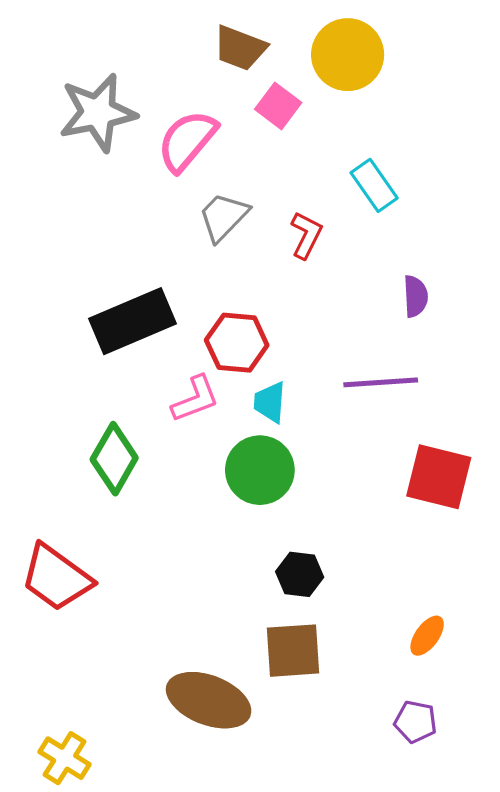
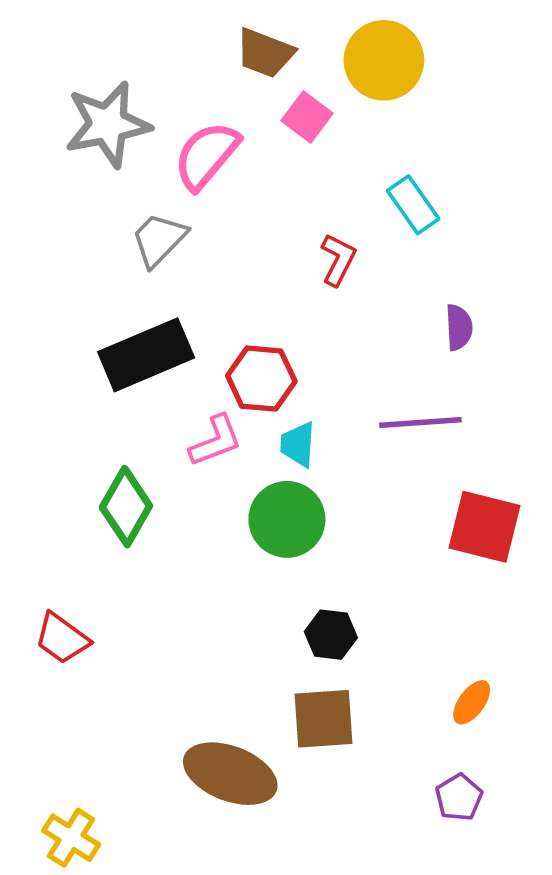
gray trapezoid: (223, 217) -> (159, 240), moved
red trapezoid: (56, 578) -> (62, 638), size x0.7
purple pentagon: (415, 722) -> (459, 797), turned 30

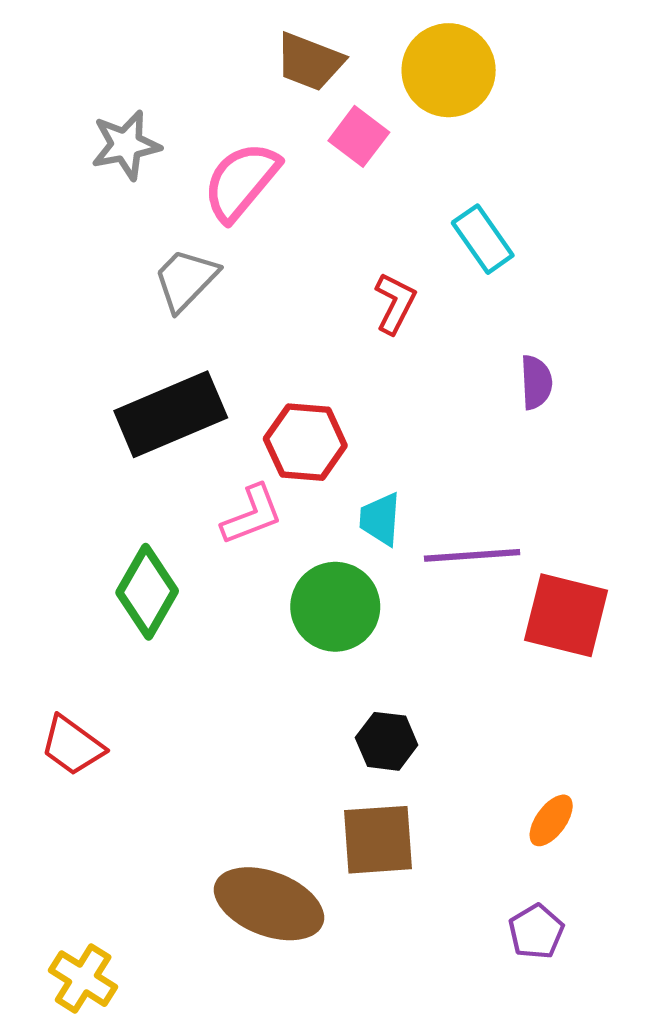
gray star: (108, 124) -> (126, 145), size x0.7
purple line: (420, 422) -> (472, 555), moved
cyan trapezoid: (298, 444) -> (380, 519), moved

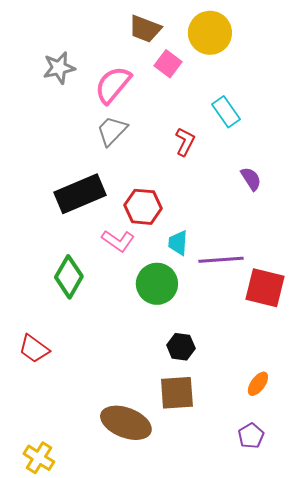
gray trapezoid: (186, 280) -> (112, 131), moved
purple semicircle: (536, 382) -> (251, 179), turned -30
pink L-shape: (252, 515) -> (118, 241), turned 56

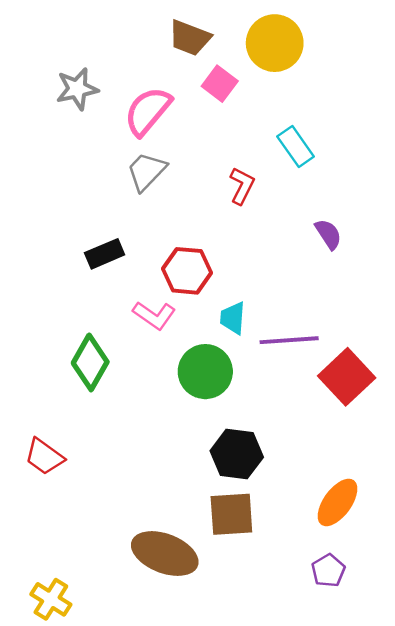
black rectangle: (80, 194) -> (105, 254), size x0.6
red square: (265, 288) -> (347, 377), turned 33
black hexagon: (181, 347) -> (237, 454), size x1.4
orange ellipse: (258, 384) -> (338, 502), size x1.5

